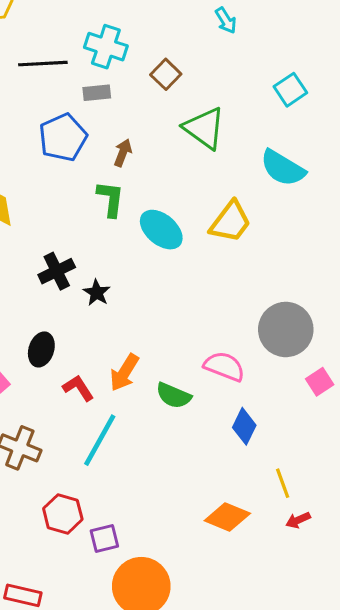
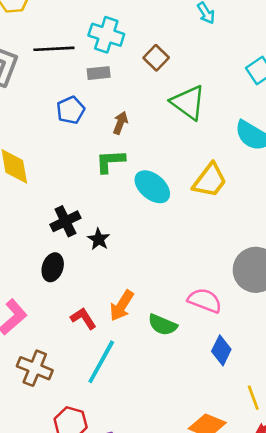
blue pentagon: (63, 137) -> (71, 110), size x0.7
green L-shape: (111, 199) -> (110, 161), turned -100
black ellipse: (41, 349) -> (53, 267), moved

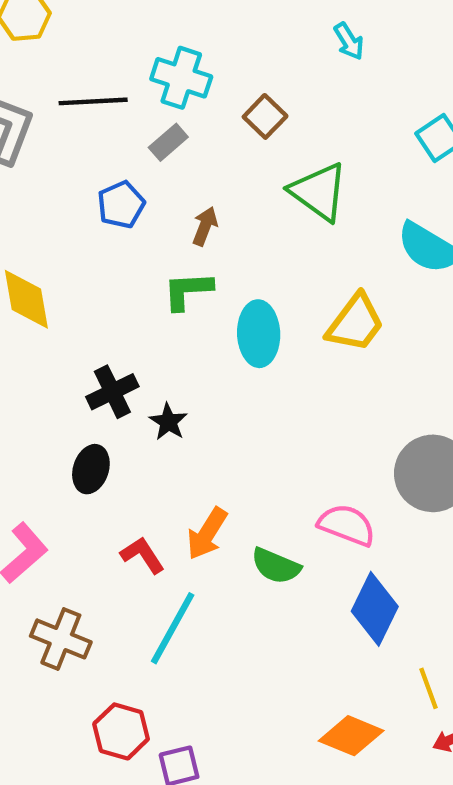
gray rectangle: (99, 73) -> (168, 142), turned -35
cyan ellipse: (152, 187) -> (259, 334), turned 48
blue diamond: (221, 350) -> (375, 609), size x1.4

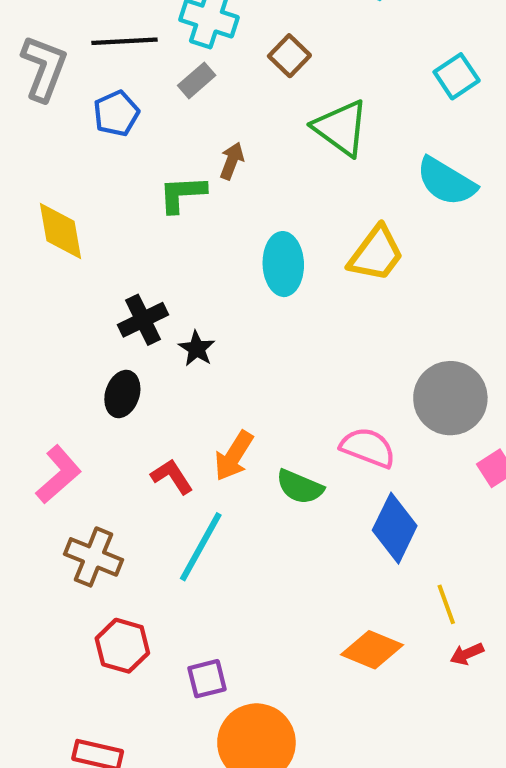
blue pentagon: (121, 205) -> (116, 113), moved
green L-shape: (188, 291) -> (182, 194), moved
red hexagon: (121, 731) -> (122, 646), moved

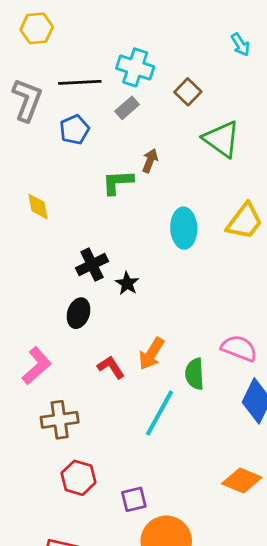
yellow diamond: (60, 231) -> (38, 207), size x0.7
green semicircle: (300, 487) -> (195, 374), turned 64
cyan line: (201, 547) -> (159, 413), moved
brown cross: (93, 557) -> (60, 420), turned -30

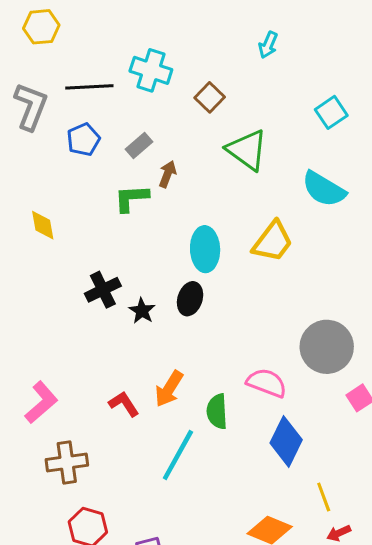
cyan arrow: (240, 45) -> (268, 45), turned 55
gray rectangle: (127, 108) -> (139, 145), moved
black ellipse: (78, 313) -> (190, 299), moved

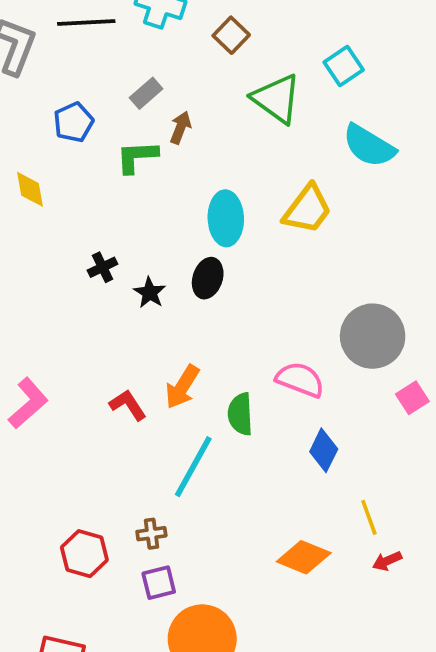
cyan square: (331, 112) -> (344, 66), moved
blue pentagon: (83, 139) -> (74, 122), moved
black cross: (103, 290) -> (103, 267), size x0.7
blue diamond: (286, 441) -> (324, 450), size x0.7
brown cross: (67, 462) -> (151, 534), moved, size x0.6

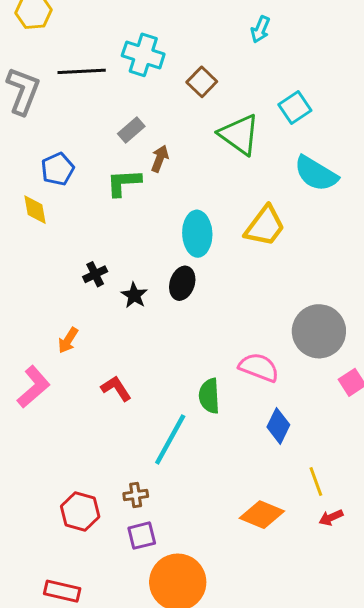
blue pentagon: (74, 122) -> (58, 169), moved
orange arrow: (182, 387) -> (68, 340), moved, size x0.7

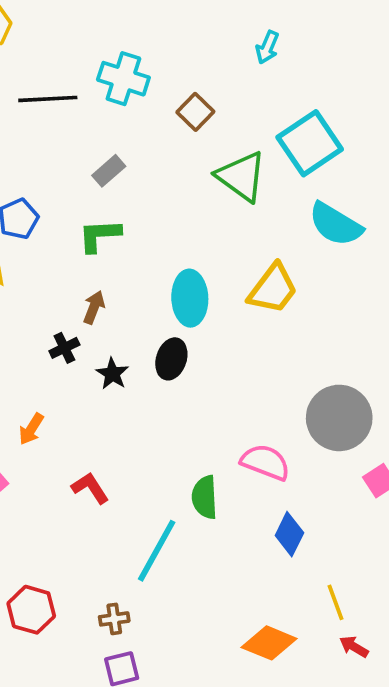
cyan square: (295, 107) -> (310, 143), size x1.6
brown arrow: (160, 159) -> (94, 307), moved
red hexagon: (80, 512) -> (31, 610), moved
red arrow: (331, 518) -> (354, 647), turned 55

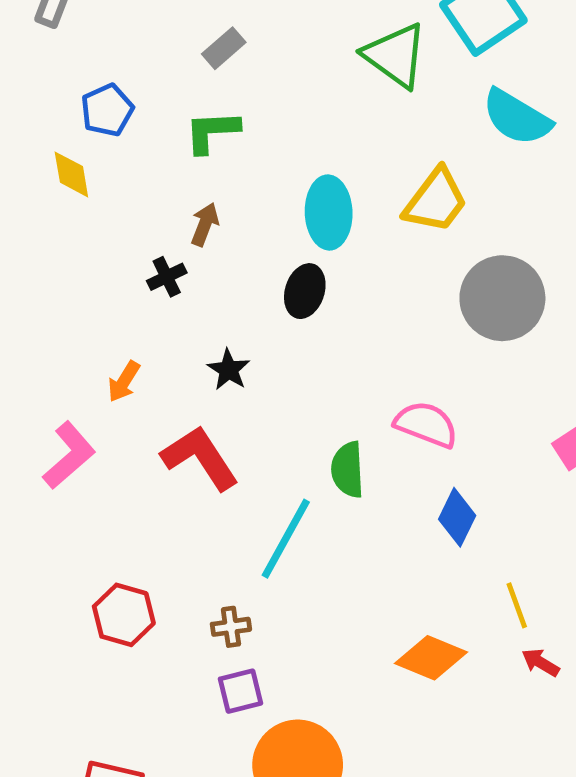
black star: (112, 374) -> (229, 370), moved
gray circle: (339, 418) -> (502, 298), moved
red L-shape: (90, 488) -> (200, 458), size x1.6

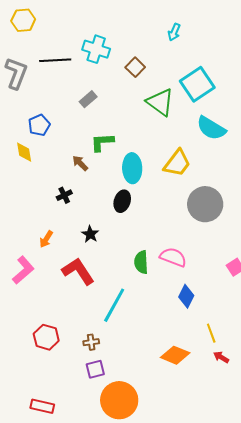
green L-shape: (212, 132) -> (102, 142), moved
brown arrow: (205, 224) -> (80, 163), moved, turned -66
green semicircle: (348, 470) -> (141, 262), moved

